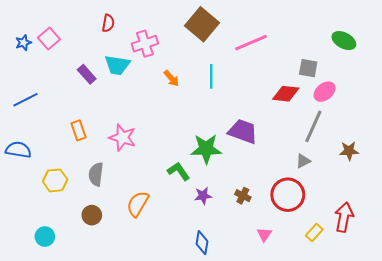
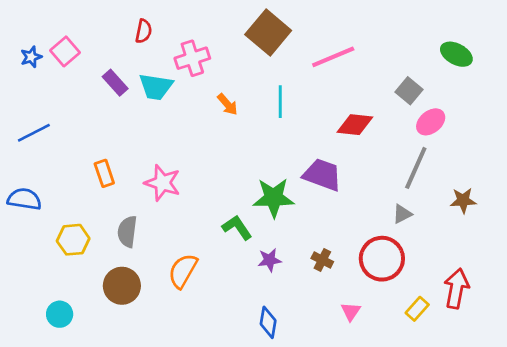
gray square: (308, 68) -> (409, 91), turned 30
purple rectangle: (87, 74) -> (115, 83), moved
red diamond: (286, 94) -> (355, 125), moved
brown circle: (92, 215) -> (122, 286), size x1.4

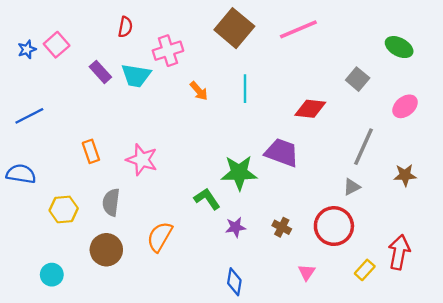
pink line: (333, 57) -> (298, 29), moved
pink ellipse: (431, 122) -> (405, 106), moved

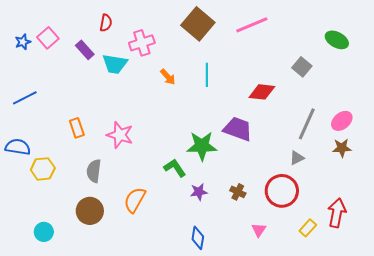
purple rectangle: (100, 72) -> (85, 50), moved
pink ellipse: (405, 106) -> (342, 121), moved
yellow hexagon: (64, 209) -> (43, 169), moved

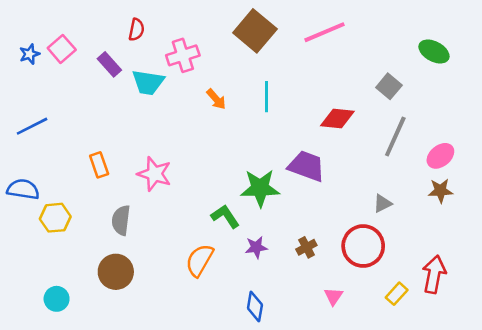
gray line: (307, 124) -> (395, 137), moved
brown cross: (238, 192) -> (306, 247), turned 35
orange semicircle: (135, 200) -> (200, 260), moved

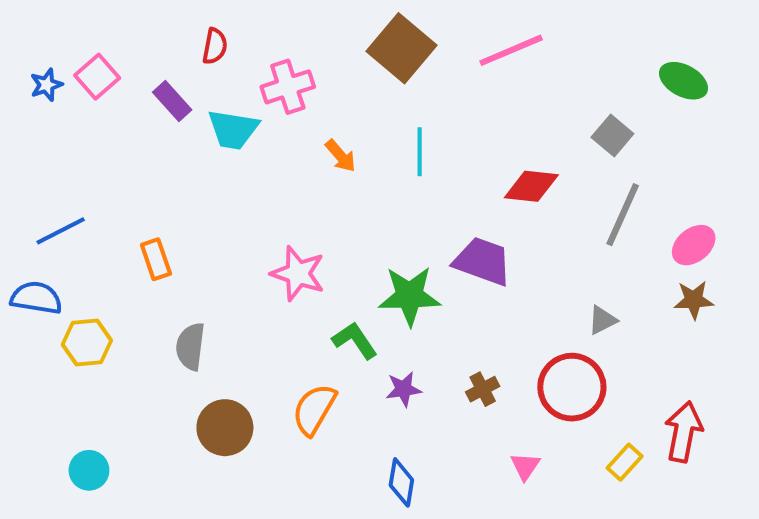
blue line: (32, 126) -> (61, 231), moved
pink star: (154, 174) -> (298, 273), moved
brown circle: (116, 272) -> (225, 428), moved

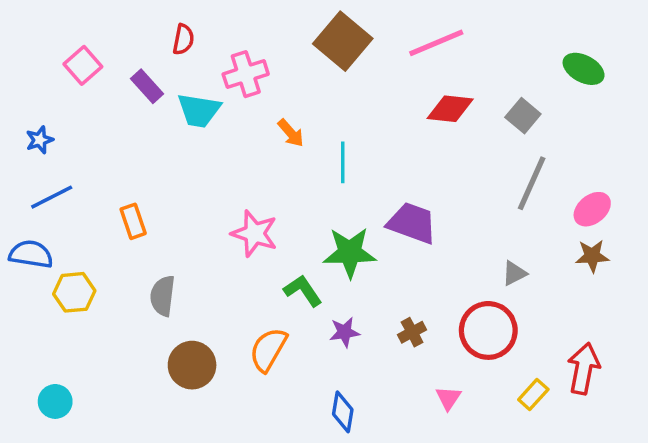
blue star: (46, 85) -> (40, 140), moved
cyan line: (420, 152) -> (343, 162), moved
red diamond: (531, 186) -> (450, 109), moved
cyan circle: (89, 470) -> (55, 401), moved

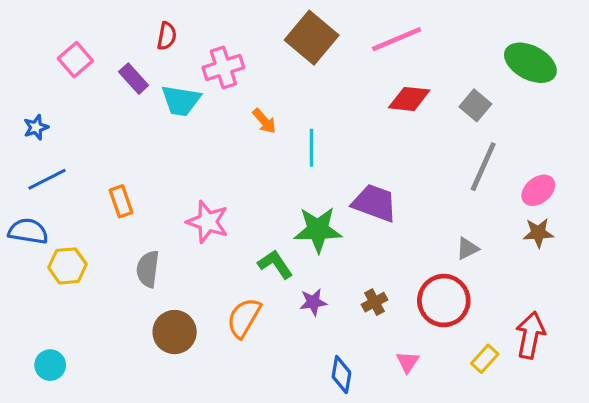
green ellipse: (584, 69) -> (530, 63), size x1.4
pink star: (254, 233) -> (208, 222), moved
blue diamond: (343, 412) -> (341, 375), moved

